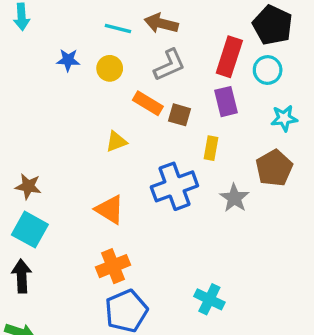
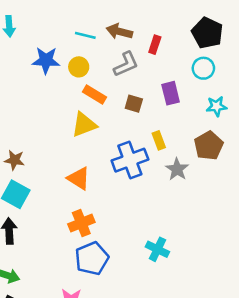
red rectangle: (229, 57) -> (155, 45), moved, size x0.6
blue star: (68, 60) -> (46, 60), size x1.5
orange rectangle: (148, 103) -> (94, 94), moved
yellow triangle: (116, 141) -> (84, 125), size x1.5
yellow rectangle: (211, 148) -> (159, 140), moved, turned -30

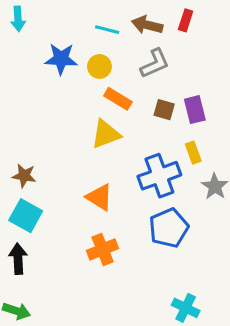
red rectangle: (155, 45) -> (186, 20), moved
purple rectangle: (171, 93) -> (195, 110), moved
cyan cross: (157, 249) -> (186, 308), moved
blue pentagon: (92, 258) -> (169, 228), moved

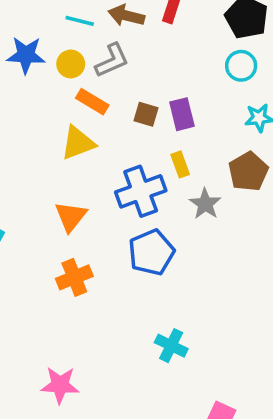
gray L-shape: (155, 63) -> (112, 60), moved
orange triangle: (99, 197) -> (71, 216), turned 36

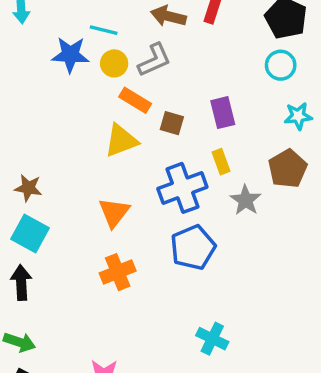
cyan line: (80, 21) -> (104, 30), moved
brown square: (146, 114) -> (172, 123), moved

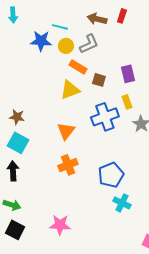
blue pentagon: (193, 247) -> (111, 175), moved

